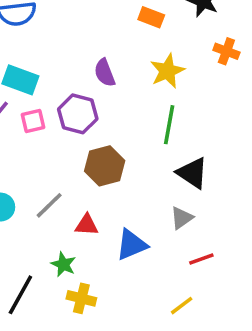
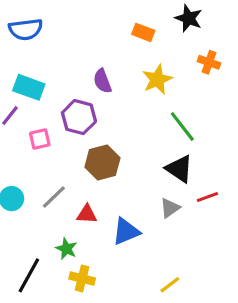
pink square: (33, 121) -> (40, 139), moved
green line: (169, 125) -> (182, 126), moved, turned -48
red line: (201, 259) -> (207, 197), moved

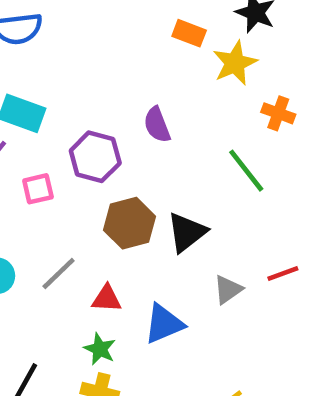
orange cross: (209, 62) -> (278, 113), moved
yellow star: (157, 79) -> (235, 63), moved
purple semicircle: (102, 81) -> (157, 125), moved
black triangle: (179, 169) -> (187, 232), moved, turned 48
green star: (66, 249) -> (100, 349), moved

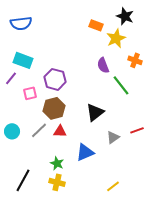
purple semicircle: (157, 125) -> (103, 65), moved
brown hexagon: (130, 223) -> (54, 108), moved
red triangle: (107, 299) -> (60, 131), moved

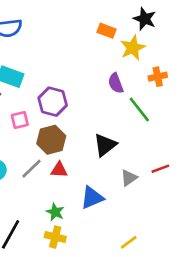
orange cross: (135, 60) -> (158, 77), turned -32

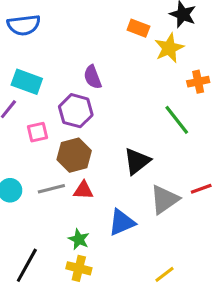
purple semicircle: (116, 83) -> (93, 77), moved
gray line: (32, 169) -> (51, 189), turned 30
gray triangle: (129, 178) -> (164, 199), size x1.5

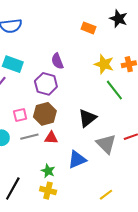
yellow star: (169, 48) -> (104, 64), moved, turned -30
pink square: (38, 132) -> (20, 115), moved
gray triangle: (164, 199) -> (106, 144), turned -40

